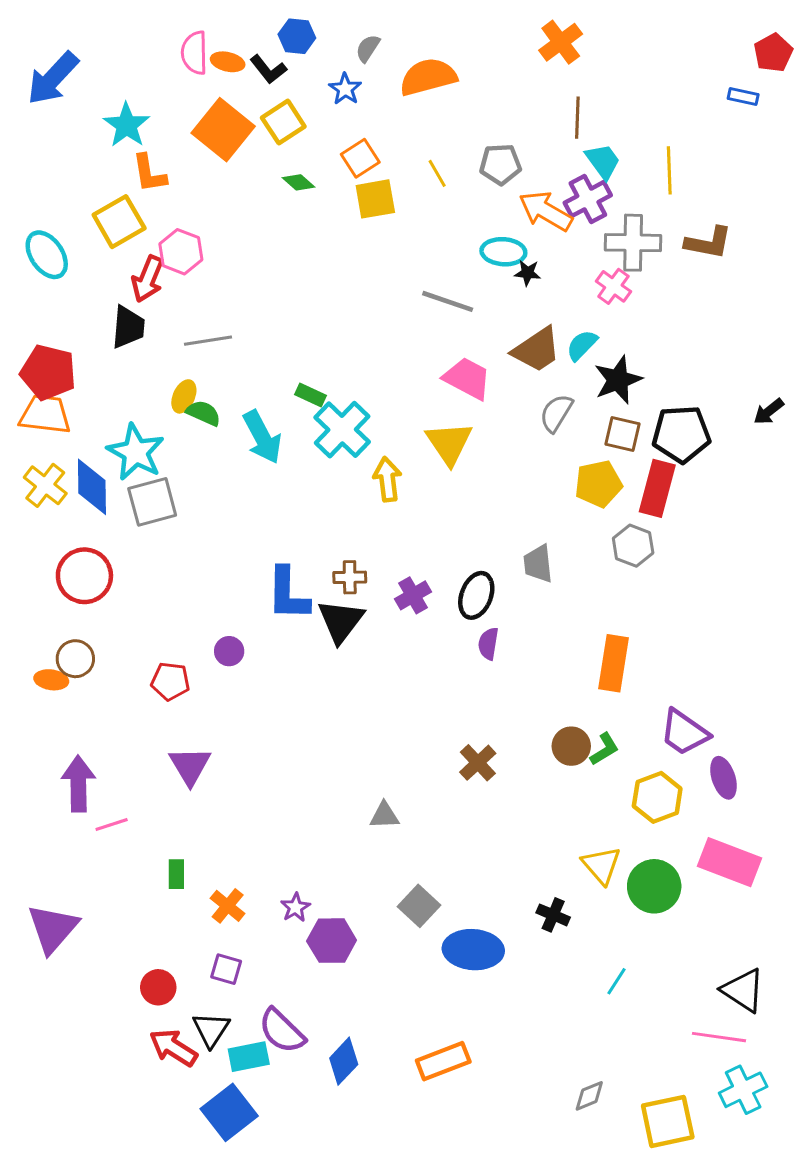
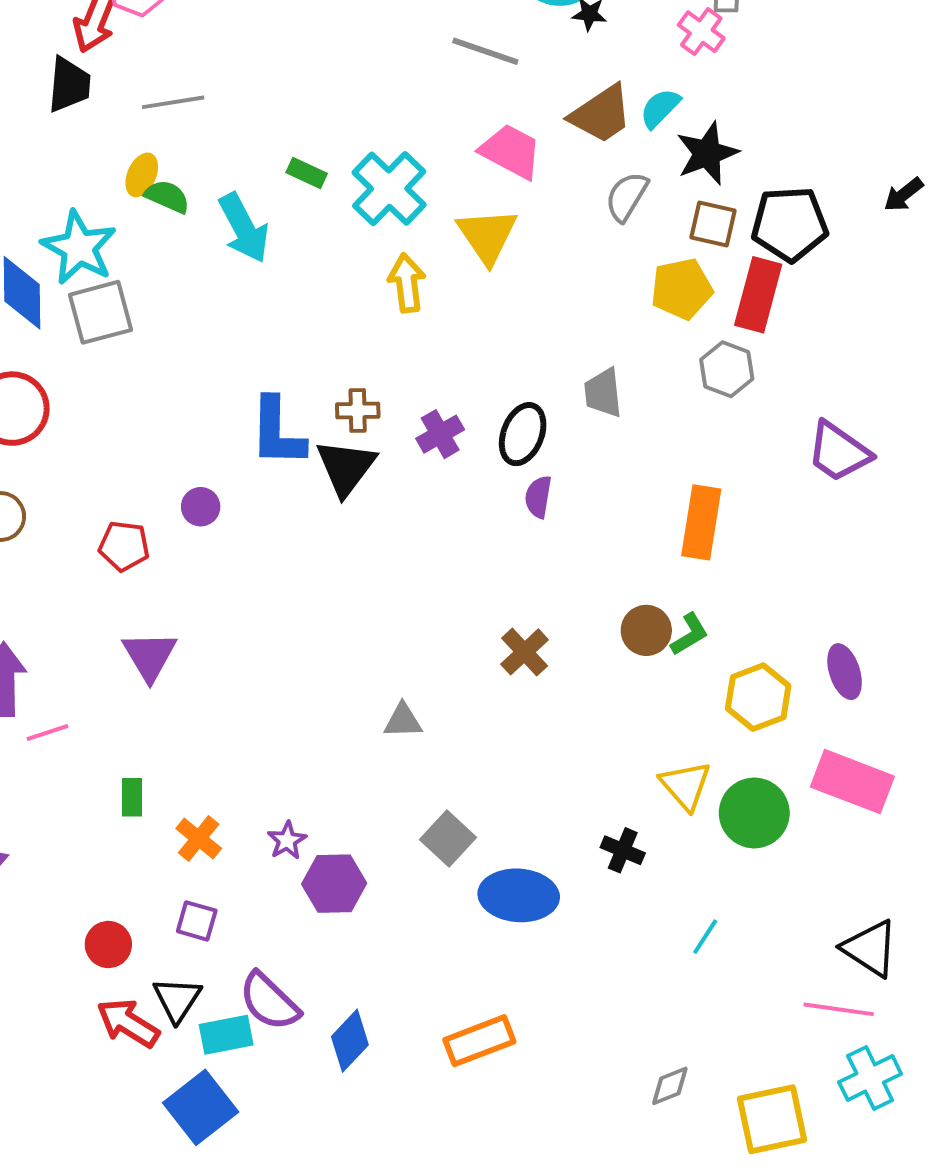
cyan cross: (342, 430) -> (389, 189), moved
purple trapezoid: (684, 733) -> (839, 452), moved

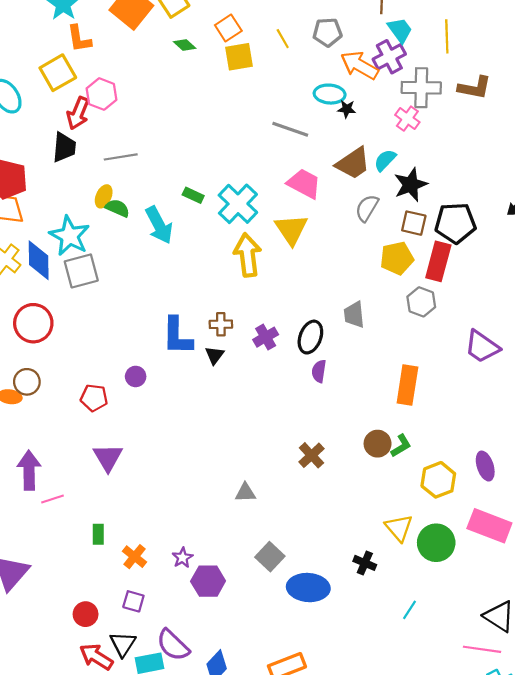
yellow arrow: (407, 283) -> (248, 255), size x1.4
black triangle: (346, 467) -> (214, 355), size x0.6

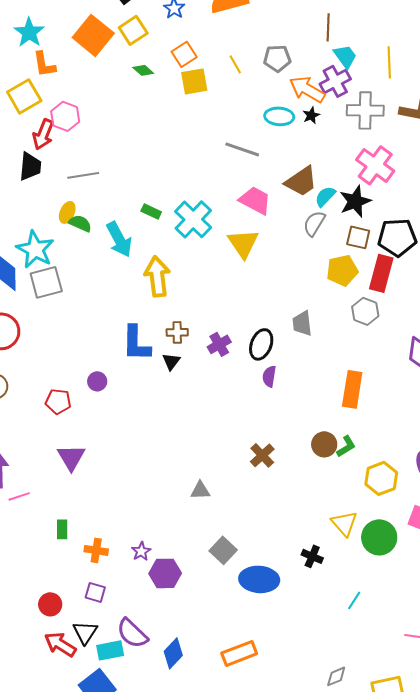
black star: (347, 109) -> (311, 115), moved, turned -30
pink cross: (407, 119) -> (375, 165), moved, size x1.6
cyan semicircle: (385, 160) -> (325, 196), moved
yellow arrow: (248, 255) -> (157, 276), moved
orange cross: (135, 557) -> (96, 550), turned -30

